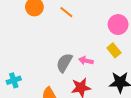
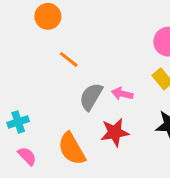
orange line: (66, 12) -> (69, 59), moved

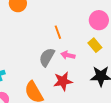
orange line: (69, 59) -> (58, 32), moved, turned 32

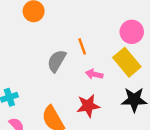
yellow rectangle: (95, 45) -> (127, 62), size x1.6
gray semicircle: (47, 57) -> (57, 61), moved

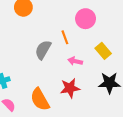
pink circle: (132, 32) -> (86, 19), moved
yellow rectangle: (127, 62) -> (103, 51), size x0.7

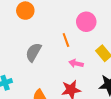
gray semicircle: (43, 50) -> (33, 52), moved

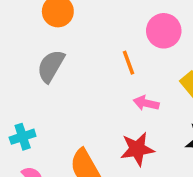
gray semicircle: (33, 52) -> (51, 66), moved

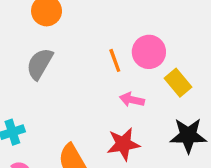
pink circle: (164, 31) -> (149, 52), moved

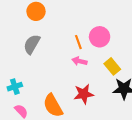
yellow rectangle: (178, 83) -> (112, 66), moved
pink arrow: (132, 100) -> (79, 61), moved

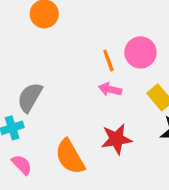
gray semicircle: (32, 44) -> (30, 97), moved

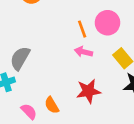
orange semicircle: (70, 157) -> (52, 105), size x0.6
pink semicircle: (22, 165) -> (29, 111), moved

